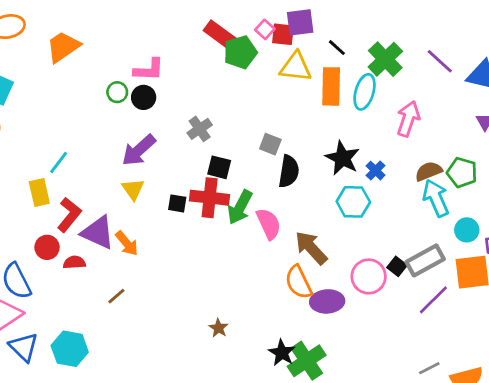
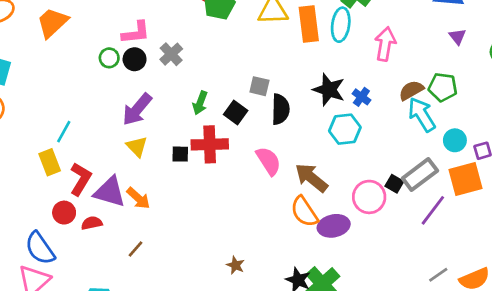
gray cross: (200, 129) -> (171, 54), moved
black square: (219, 167) -> (236, 113), moved, turned 30
green arrow: (240, 207) -> (200, 103), moved, size x0.7

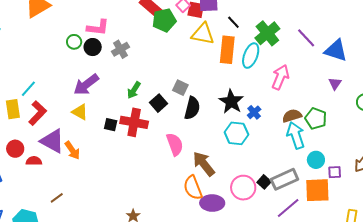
yellow triangle: (137, 147) -> (80, 112), turned -30
red L-shape: (81, 179) -> (38, 113), moved
brown line: (136, 249) -> (57, 198), moved

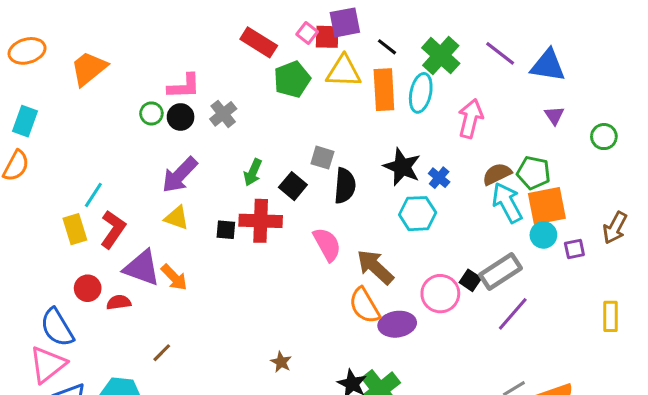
green pentagon: (164, 20) -> (292, 79), moved
orange square: (317, 190) -> (547, 206), moved

